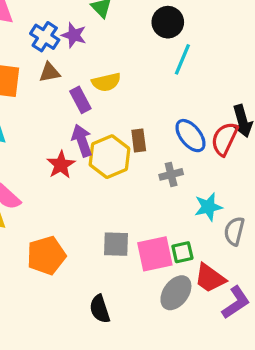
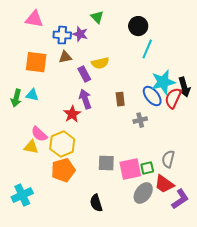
blue cross: (45, 37) -> (62, 35), turned -30
yellow hexagon: (109, 157) -> (62, 144), moved
cyan star: (208, 207) -> (163, 82), moved, size x1.4
gray semicircle: (234, 231) -> (168, 159), moved

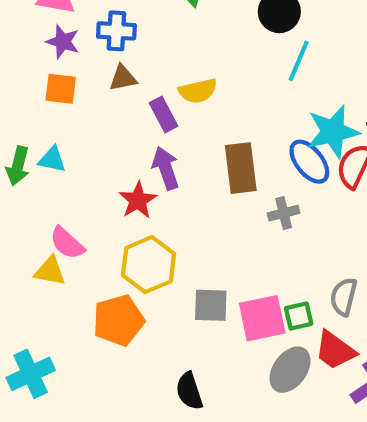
purple star: (80, 34) -> (63, 42), moved
orange square: (36, 62) -> (61, 89), size x0.7
brown rectangle: (120, 99) -> (241, 168), size x1.6
yellow hexagon: (62, 144) -> (149, 265), moved

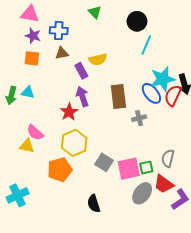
gray square: (211, 305) -> (104, 162), turned 30

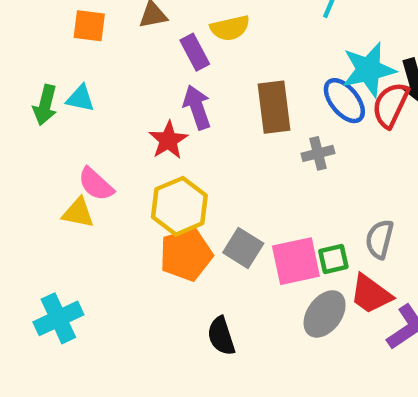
orange pentagon: (60, 170) -> (186, 255), moved

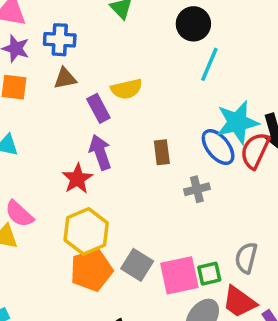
brown rectangle: (274, 107) -> (162, 152), size x0.6

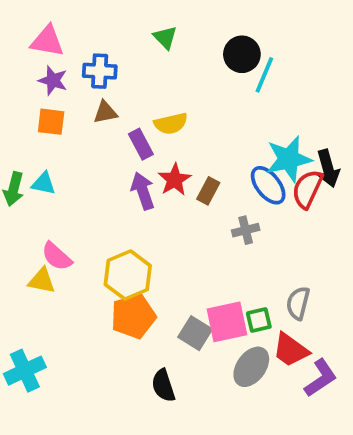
cyan line: (209, 64) -> (264, 75), moved
brown rectangle: (162, 152) -> (208, 191), turned 35
red star: (77, 179) -> (175, 180), moved
gray square: (137, 265) -> (195, 333), moved

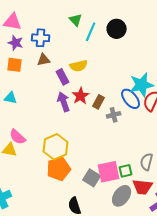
cyan line: (264, 75) -> (91, 32), moved
gray cross: (246, 230) -> (114, 115), moved
red trapezoid: (291, 350) -> (143, 187), turned -30

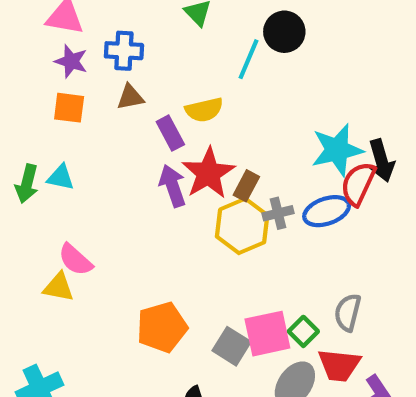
cyan line: (91, 32) -> (248, 59), moved
red star: (81, 96) -> (208, 173), size x1.4
blue ellipse: (131, 99) -> (327, 211), moved, turned -70
yellow hexagon: (56, 147) -> (242, 226), moved
green square: (126, 171) -> (303, 331), turned -32

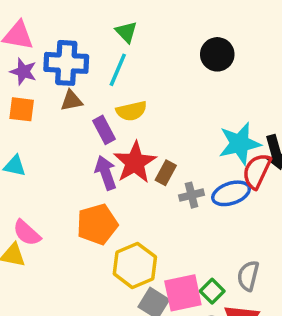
black circle: (284, 32) -> (217, 54), moved
blue cross: (124, 51) -> (66, 63), size x1.4
cyan line: (248, 59) -> (118, 70), moved
yellow hexagon: (242, 226) -> (135, 265), moved
orange pentagon: (162, 327) -> (97, 224), moved

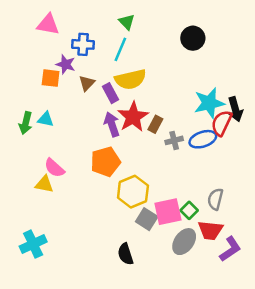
blue cross: (66, 63) -> (83, 44), size x0.7
purple star: (23, 72) -> (66, 64), moved
brown triangle: (71, 101) -> (87, 83), moved, turned -35
yellow semicircle: (131, 111) -> (130, 79), size x1.4

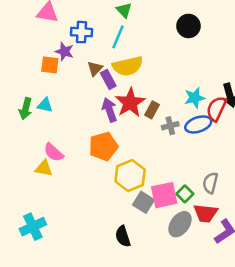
brown triangle: (87, 83) -> (95, 69), moved
cyan star: (209, 103) -> (195, 98), moved, size x0.7

